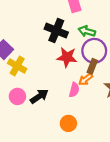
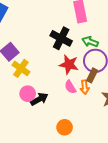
orange arrow: (86, 79) -> (85, 87), turned -64
pink semicircle: (74, 90) -> (70, 87), moved, turned 128
pink circle: (17, 96) -> (28, 94), moved

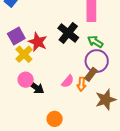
red star: (69, 64) -> (38, 42), moved
pink semicircle: (70, 87) -> (68, 81), turned -120
black arrow: (39, 99) -> (36, 87), turned 54

